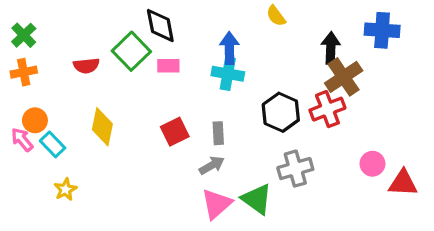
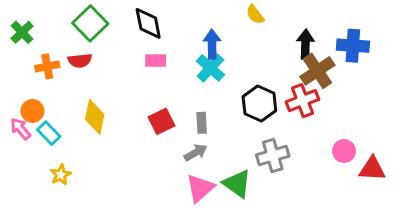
blue cross: (382, 30) -> (353, 46), moved
green square: (131, 51) -> (90, 23), moved
orange cross: (24, 72) -> (47, 66), moved
cyan cross: (228, 74) -> (210, 68), turned 32

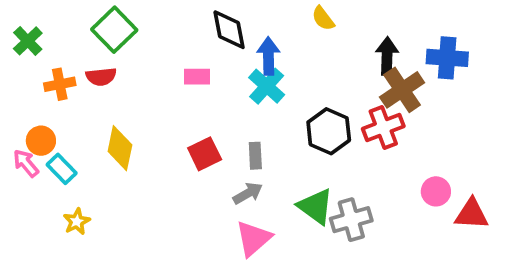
black diamond: (148, 23) -> (229, 30), moved
gray cross: (273, 155) -> (351, 220), moved
green triangle: (237, 184) -> (316, 206), moved

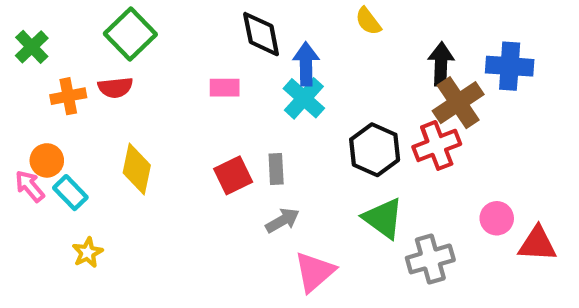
gray rectangle: (255, 156) -> (276, 169), moved
green triangle: (316, 206) -> (383, 218), moved
gray cross: (351, 220) -> (430, 259), moved
pink triangle: (253, 238) -> (315, 272), moved

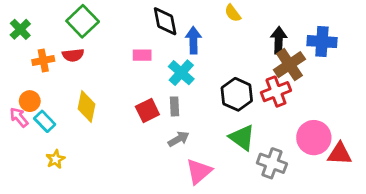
cyan cross: (304, 98) -> (181, 73), moved
pink circle: (497, 218) -> (314, 138), size x1.6
gray cross: (430, 259) -> (272, 163), turned 36

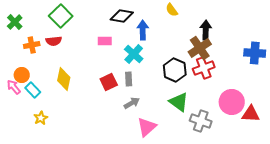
black diamond: (165, 21) -> (122, 16), turned -70
blue cross: (322, 42) -> (255, 53), moved
brown cross: (289, 65) -> (200, 48), moved

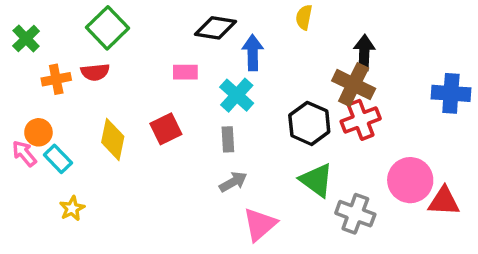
yellow semicircle: (172, 10) -> (304, 17), turned 48
brown cross: (200, 48) -> (354, 85), turned -30
red square: (109, 82) -> (166, 129), moved

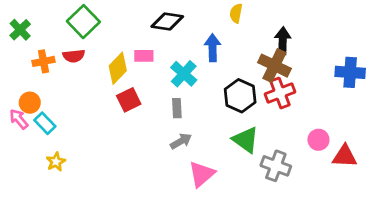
blue arrow: (253, 53) -> (213, 48), moved
yellow diamond: (113, 139) -> (118, 68), moved, turned 32
pink circle: (410, 180) -> (318, 140), size x0.6

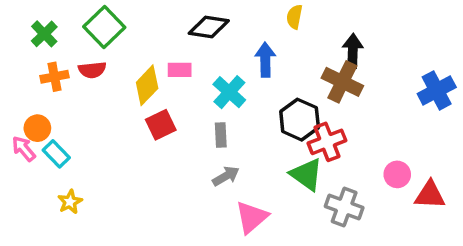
green cross: (20, 30) -> (44, 34), moved
blue cross: (350, 72) -> (437, 90), turned -32
red cross: (280, 93) -> (327, 142), moved

